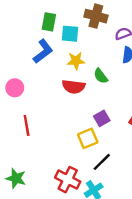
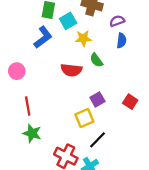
cyan square: (70, 34) -> (68, 21), turned -35
yellow star: (76, 61) -> (83, 38), moved
green star: (16, 178) -> (32, 133), moved

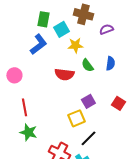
blue semicircle: (121, 41) -> (110, 63), moved

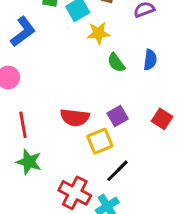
blue L-shape: (38, 44) -> (23, 32), moved
red semicircle: (64, 74) -> (75, 117), moved

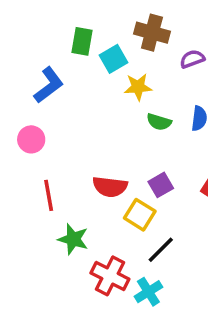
green semicircle: (116, 63) -> (159, 122), turned -36
yellow square: (100, 141) -> (140, 215), turned -35
green star: (29, 162) -> (73, 239), moved

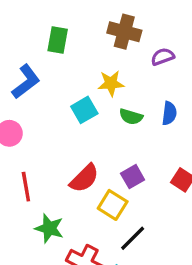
cyan square: (113, 59) -> (84, 110), moved
red semicircle: (110, 187) -> (84, 178), turned -52

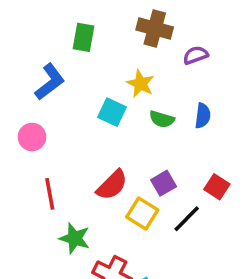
yellow star: (111, 83) -> (140, 84), turned 30
cyan square: (84, 110) -> (112, 112), turned -35
black line: (133, 238) -> (187, 219), moved

